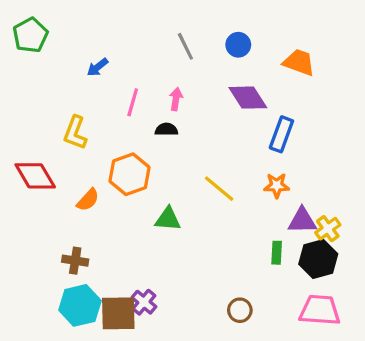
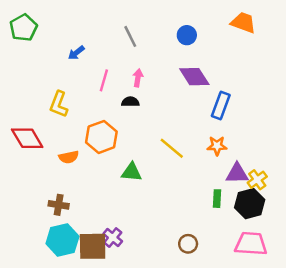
gray line: (185, 46) -> (130, 36), moved
orange trapezoid: (299, 62) -> (243, 23), moved
orange semicircle: (88, 200) -> (69, 157), turned 36

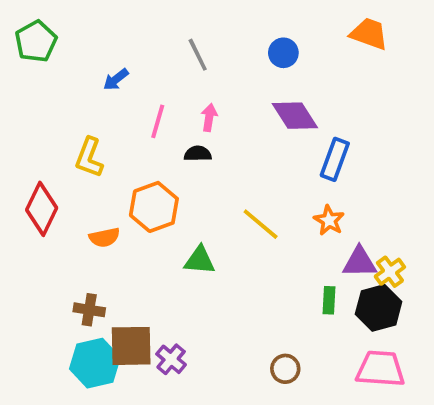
red diamond: (27, 138) -> (42, 209), turned 56
orange star: (217, 146) -> (329, 220), turned 30
brown square: (93, 246) -> (131, 346), moved

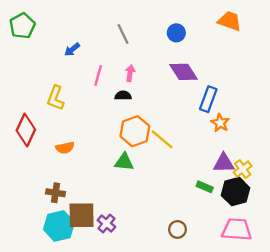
orange hexagon: (154, 207) -> (135, 131), moved
orange star: (329, 220) -> (220, 123), moved
green rectangle: (329, 300) -> (205, 187), turned -70

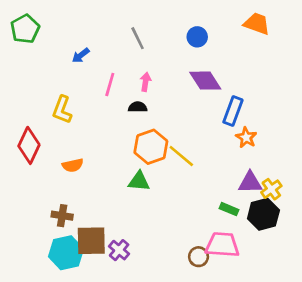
pink trapezoid: (237, 229) -> (222, 245), moved

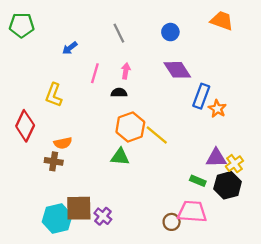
green pentagon: (25, 29) -> (22, 25), turned 30
orange star: (246, 138) -> (217, 109), moved
brown cross: (62, 216) -> (54, 161), moved

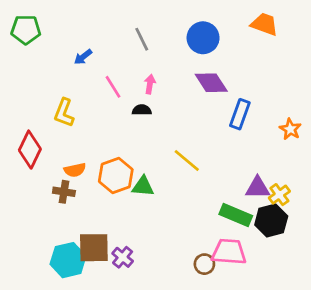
blue circle: (170, 32) -> (203, 38), size x1.5
pink line: (95, 73) -> (113, 87), turned -48
orange star: (217, 109) -> (290, 129), moved
orange hexagon: (130, 127) -> (116, 175), moved
green rectangle: (198, 181) -> (236, 215), size x1.6

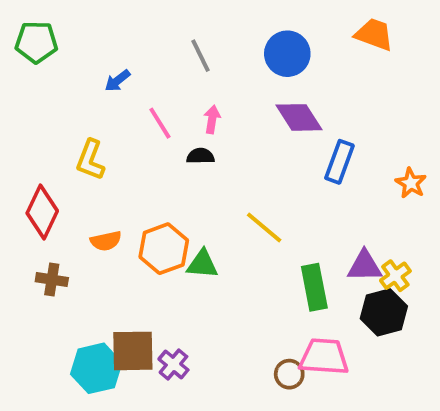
brown cross: (64, 192) -> (52, 280), moved
green rectangle: (236, 215) -> (314, 287), moved, turned 56

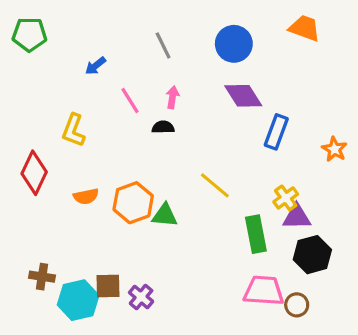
yellow cross: (395, 276) -> (286, 198), moved
brown cross: (52, 280) -> (42, 277), moved
brown square: (133, 351) -> (108, 286), size x0.7
brown circle: (289, 374) -> (297, 305), moved

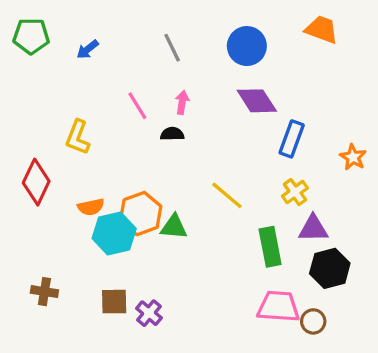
blue arrow: (95, 66) -> (88, 49), moved
yellow cross: (286, 198) -> (295, 192), moved
cyan hexagon: (78, 300) -> (114, 234), moved

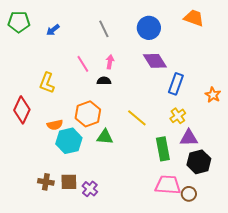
orange hexagon: (141, 214) -> (88, 114), moved
brown cross: (44, 292) -> (46, 182), moved

